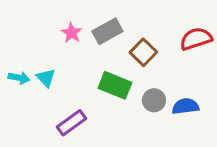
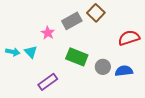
pink star: (71, 33) -> (48, 33), moved
red semicircle: (196, 39) -> (129, 38), moved
brown square: (143, 52) -> (96, 13), moved

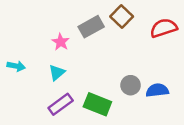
red semicircle: (129, 38) -> (164, 28), moved
cyan triangle: (31, 52) -> (57, 72), moved, turned 32
green rectangle: (77, 57) -> (97, 104), moved

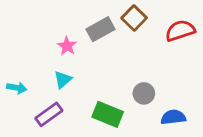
cyan arrow: (16, 66) -> (17, 88), moved
blue semicircle: (157, 90) -> (173, 117), moved
purple rectangle: (61, 104) -> (49, 114), moved

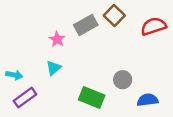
purple rectangle: (49, 114) -> (25, 98), moved

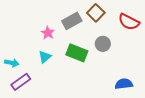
red semicircle: (154, 26) -> (129, 22), turned -135
gray circle: (123, 80) -> (103, 44), moved
green rectangle: (92, 98) -> (77, 53), moved

